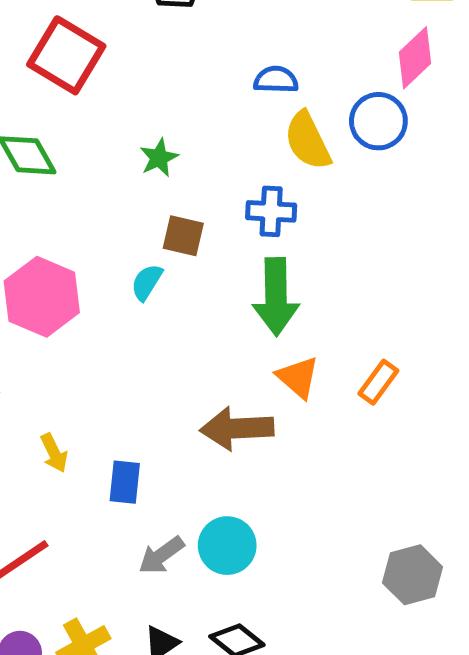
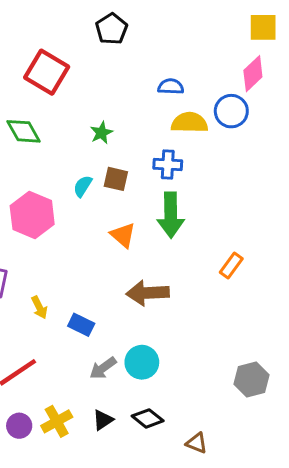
yellow semicircle: (308, 141) -> (189, 123), turned 117
cyan semicircle: (147, 282) -> (83, 186), moved
orange triangle: (298, 377) -> (123, 235), moved
blue rectangle: (125, 482) -> (81, 325), turned -70

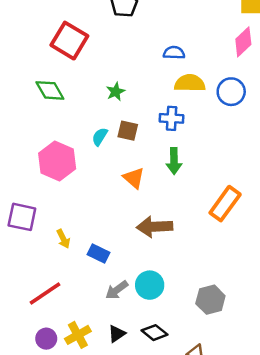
blue circle: (231, 111) -> (231, 92), moved
green arrow: (171, 215) -> (174, 161), size x0.7
orange rectangle: (231, 266) -> (225, 204), size x1.6
gray hexagon: (251, 380) -> (210, 300), moved

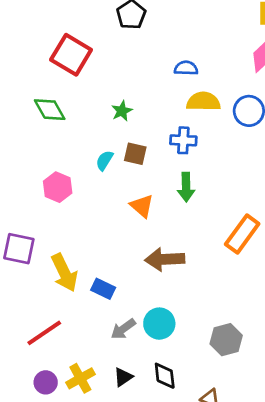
pink hexagon: (57, 161) -> (58, 187), size x0.7
yellow arrow: (63, 239) -> (64, 273), size x1.8
black diamond: (155, 333) -> (165, 376), turned 45

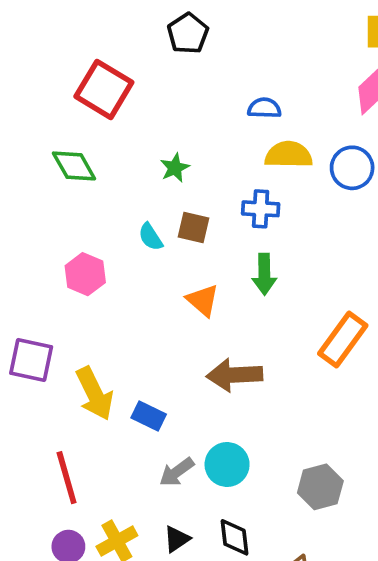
cyan semicircle: (104, 160) -> (151, 237), turned -65
red line: (44, 333) -> (67, 478), turned -72

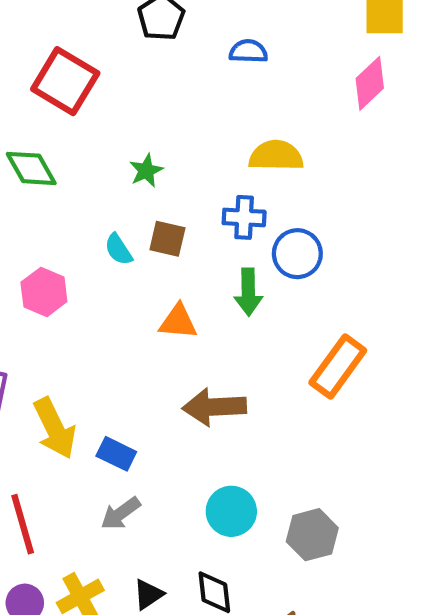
blue semicircle: (264, 108) -> (248, 51), moved
blue circle: (352, 168) -> (297, 254), moved
orange triangle: (203, 300) -> (178, 322), turned -36
cyan circle: (227, 465) -> (231, 511), moved
gray arrow: (177, 472) -> (121, 513), moved

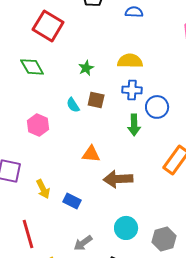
yellow semicircle: (276, 156) -> (130, 61), moved
orange triangle: (178, 322) -> (91, 154), moved
yellow arrow: (55, 428) -> (43, 189), size x0.7
gray arrow: (121, 513) -> (83, 243), moved

